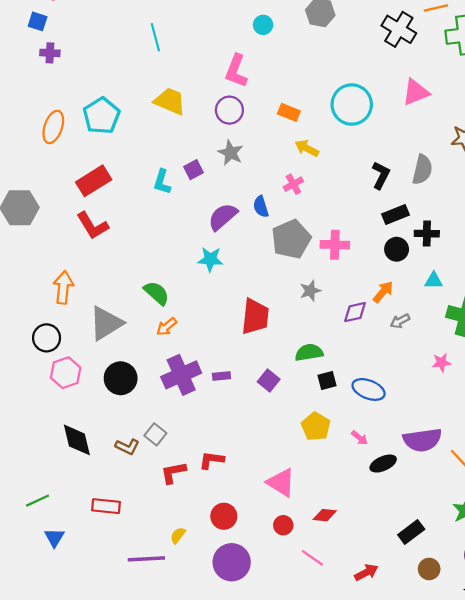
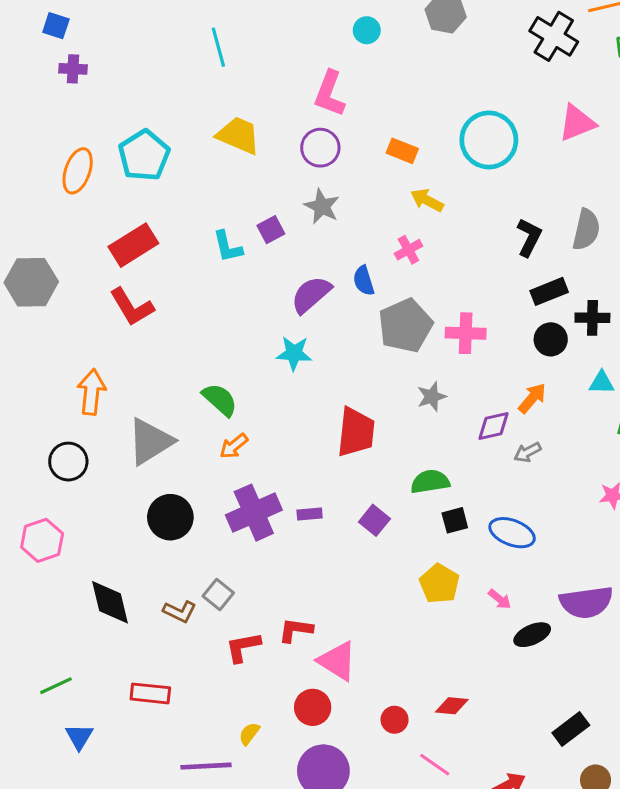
cyan L-shape: (162, 182) -> (228, 247), turned -30
gray arrow: (400, 321) -> (528, 452), moved
pink hexagon: (66, 373) -> (42, 540), moved
pink triangle: (281, 483) -> (337, 661), moved

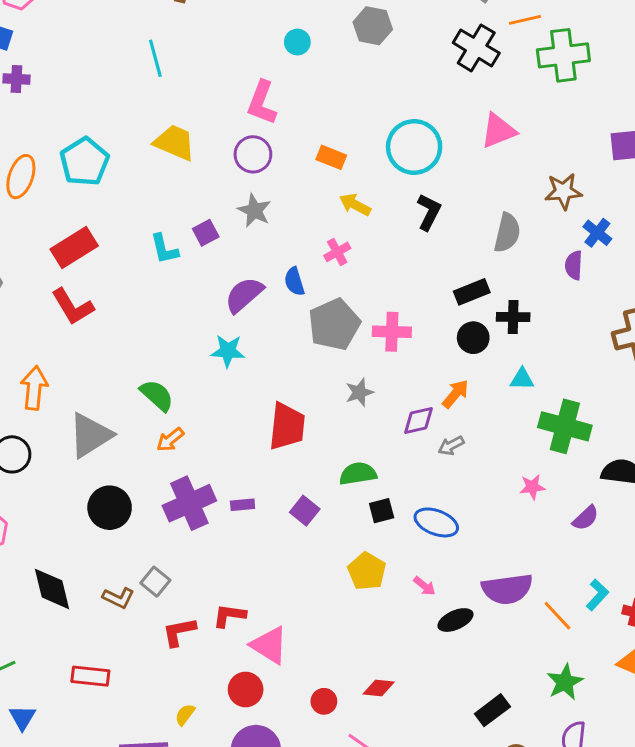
black L-shape: (529, 237) -> (429, 212), moved

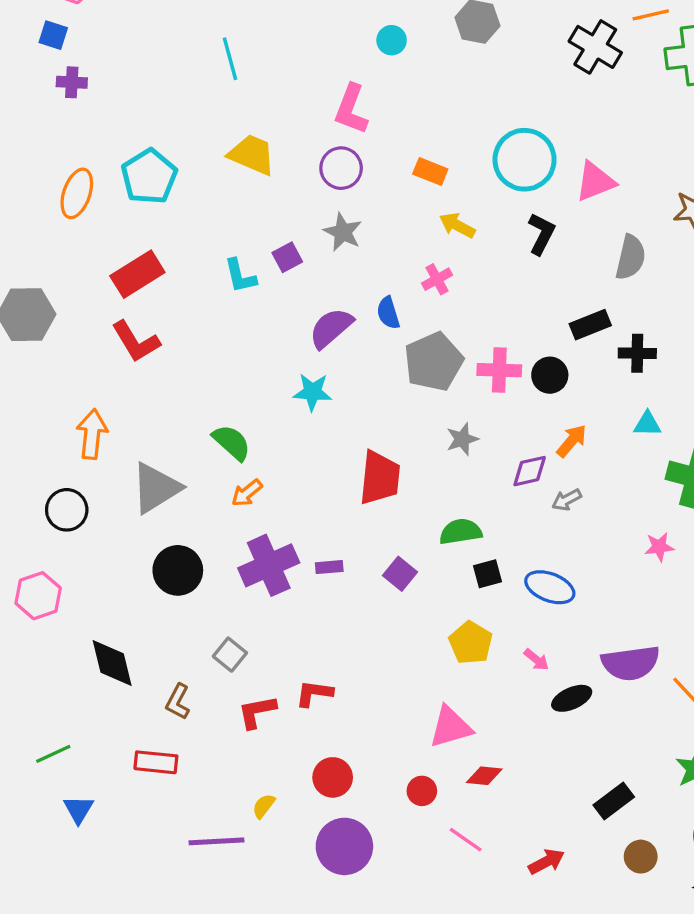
pink triangle: (498, 131) -> (595, 182), moved
black circle: (473, 338) -> (550, 375), moved
brown L-shape: (118, 598) -> (178, 702), moved, turned 92
pink triangle: (269, 645) -> (450, 727), moved, turned -48

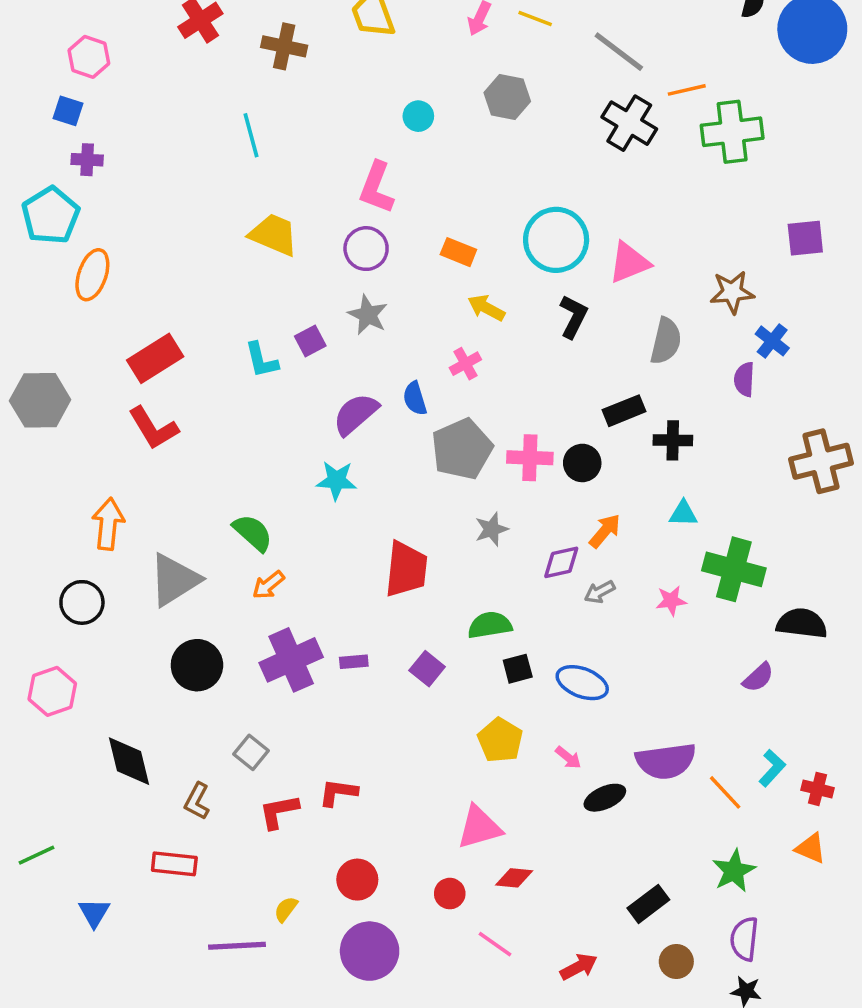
cyan pentagon: (149, 177) -> (51, 215), moved
pink star: (659, 547) -> (671, 601), moved
green line: (53, 754) -> (37, 855), moved

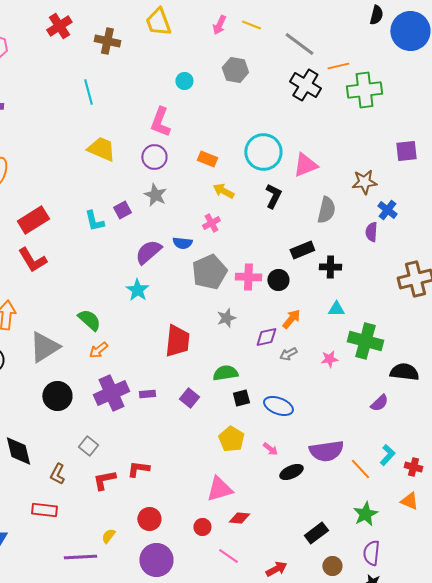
blue semicircle: (415, 398) -> (182, 243), turned -66
cyan star: (336, 480) -> (137, 290), turned 30

